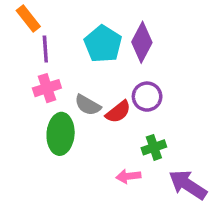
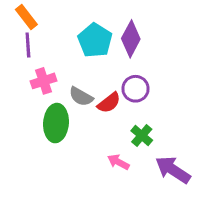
purple line: (45, 49) -> (28, 45), moved
green cross: (154, 147) -> (142, 135), turned -30
pink arrow: (128, 176) -> (118, 162), turned 35

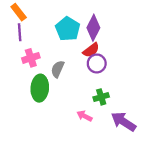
gray semicircle: (81, 97) -> (58, 69), turned 84
red semicircle: (109, 103) -> (91, 50), moved
green cross: (142, 135) -> (101, 97), turned 32

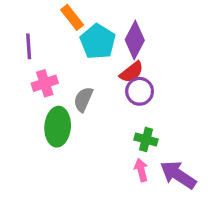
orange rectangle: (19, 12) -> (72, 17), moved
green cross: (101, 97) -> (146, 140), turned 32
pink arrow: (84, 116) -> (141, 170), moved, turned 48

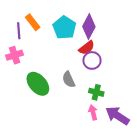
orange rectangle: (72, 17) -> (33, 22), moved
pink cross: (45, 83) -> (15, 55), moved
gray semicircle: (83, 99) -> (69, 80), moved, turned -49
green ellipse: (58, 127) -> (38, 84), turned -45

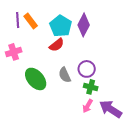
purple line: (19, 31) -> (18, 20), moved
red semicircle: (87, 48) -> (57, 45), moved
purple circle: (92, 60) -> (87, 69), moved
pink arrow: (93, 112) -> (88, 106), turned -136

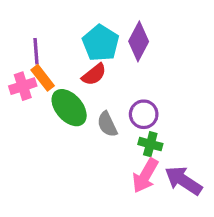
purple line: (18, 20) -> (36, 51), moved
orange rectangle: (31, 21) -> (43, 78), moved
green ellipse: (36, 79) -> (69, 108), moved
pink arrow: (88, 106) -> (145, 176), size x1.5

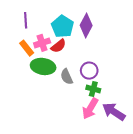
purple line: (36, 51) -> (26, 20), moved
pink cross: (23, 86) -> (42, 43), moved
green ellipse: (69, 108) -> (43, 66), turned -40

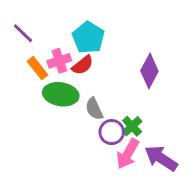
purple line: (26, 20) -> (23, 33), moved, turned -42
purple diamond: (86, 25) -> (149, 71), moved
purple circle: (89, 71) -> (112, 132), moved
green cross: (93, 89) -> (132, 126), turned 32

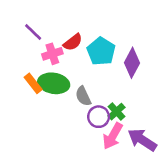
purple line: (23, 33) -> (33, 32), moved
cyan pentagon: (88, 38) -> (101, 51), moved
red semicircle: (83, 65) -> (73, 42), moved
orange rectangle: (37, 68) -> (33, 83), moved

